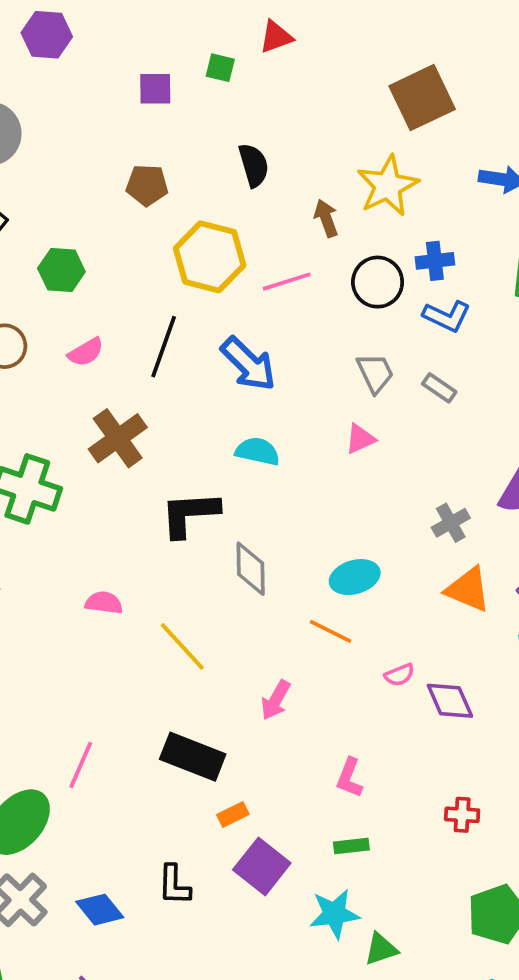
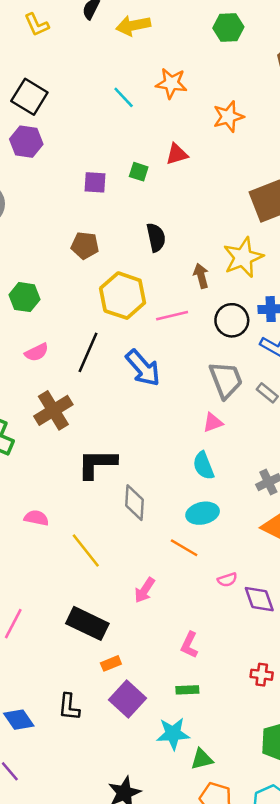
gray trapezoid: (375, 373) -> (226, 380), size x1.4
cyan semicircle: (258, 451) -> (204, 466), moved, turned -128

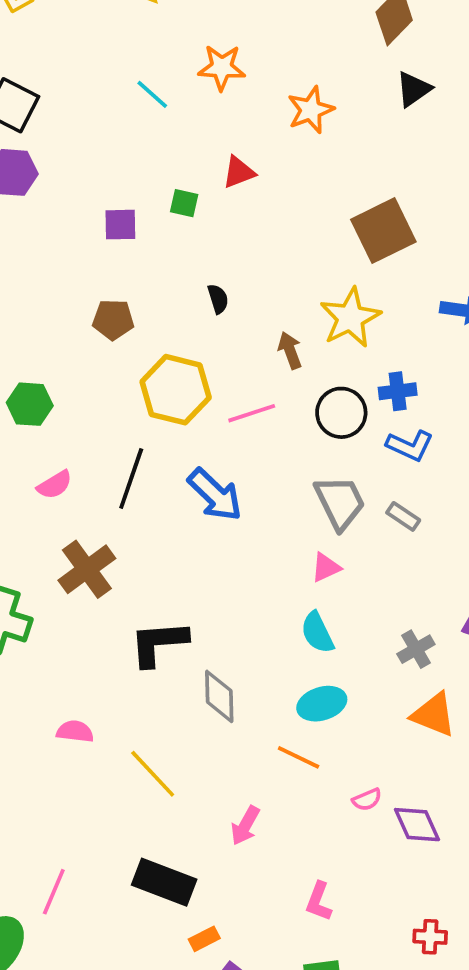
black semicircle: (156, 237) -> (218, 299), size x0.7

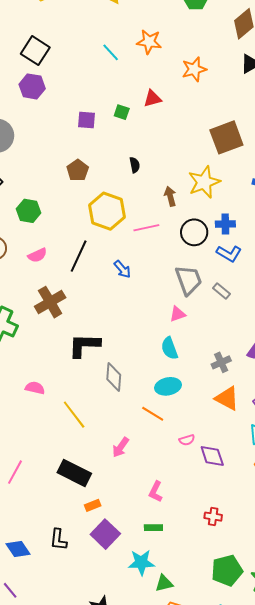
brown pentagon: (113, 320) -> (78, 170), turned 30
blue arrow: (215, 495) -> (122, 269), size x0.6

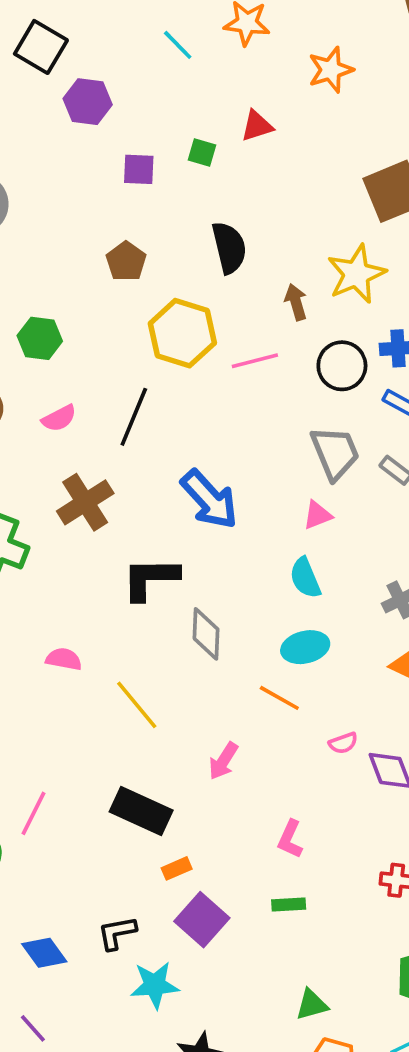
purple hexagon: (32, 86) -> (88, 102), moved
black semicircle: (135, 165) -> (229, 248), size x1.8
blue arrow: (122, 269) -> (209, 499), moved, size x1.8
black L-shape: (58, 540) -> (117, 933), turned 75
cyan star: (141, 562) -> (155, 985), moved

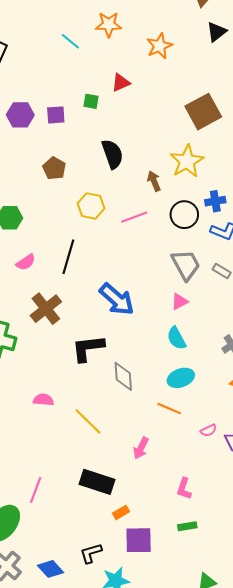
purple hexagon: (88, 102) -> (20, 115), moved
yellow hexagon: (182, 333) -> (91, 206), size x0.7
purple square: (202, 920) -> (139, 540), turned -36

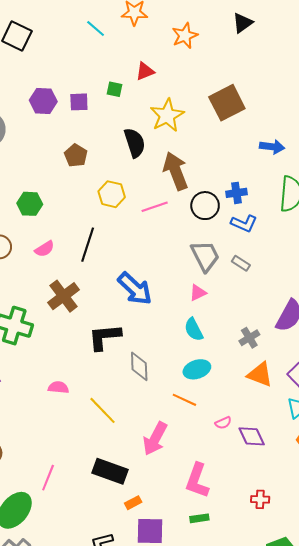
yellow star: (187, 161) -> (167, 115), moved
brown arrow: (154, 181) -> (176, 171), size x1.8
pink arrow: (141, 448) -> (155, 439), size x1.5
pink L-shape: (184, 489) -> (197, 481), size x1.6

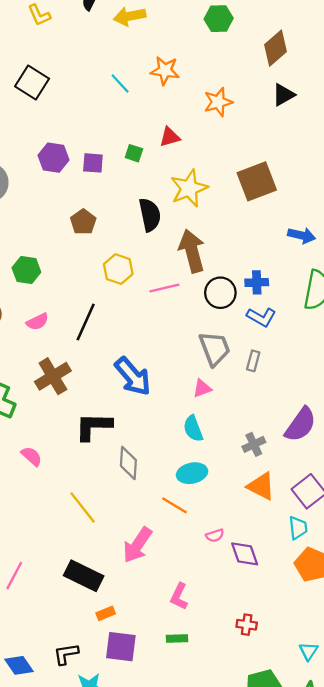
gray rectangle: (241, 263) -> (253, 361), turned 66
pink semicircle: (58, 387) -> (32, 456), moved, turned 30
pink L-shape: (197, 481) -> (179, 596), size x0.7

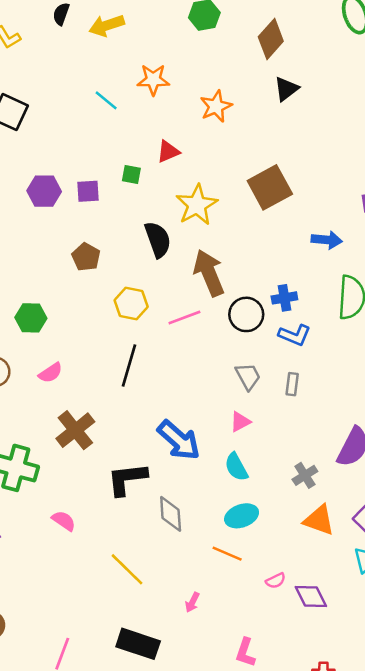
black line: (86, 322) -> (129, 365), moved
gray trapezoid: (215, 349) -> (248, 376), size x0.7
blue arrow: (133, 376) -> (179, 440), moved
pink arrow: (137, 545) -> (192, 602), size x0.5

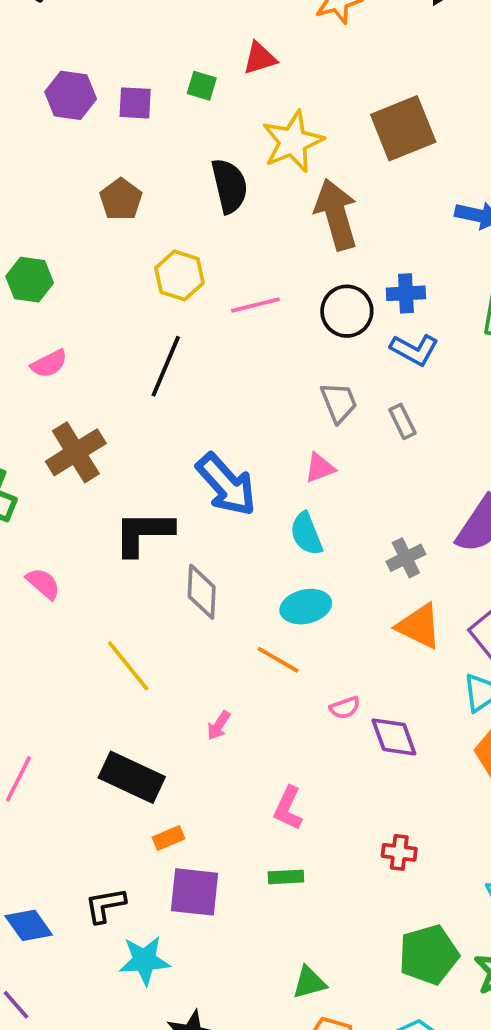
brown arrow: (209, 273) -> (336, 214), moved
gray rectangle: (292, 384) -> (402, 421), turned -40

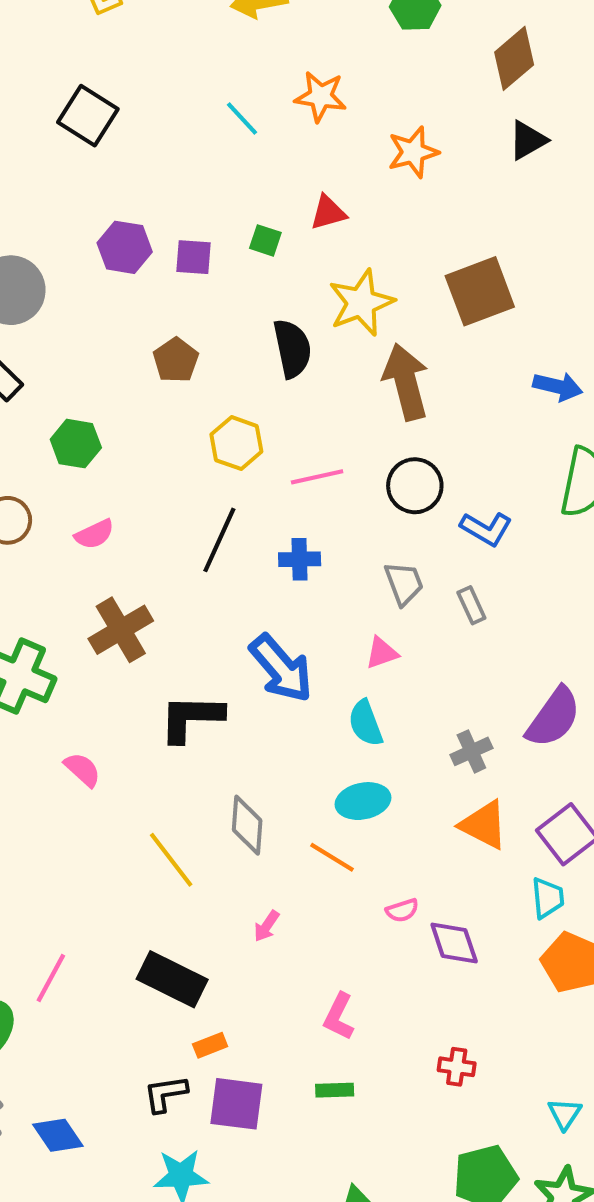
blue cross: (406, 293) -> (300, 559), moved
gray diamond: (202, 592) -> (247, 825), moved
black L-shape: (105, 905) -> (165, 1094), moved

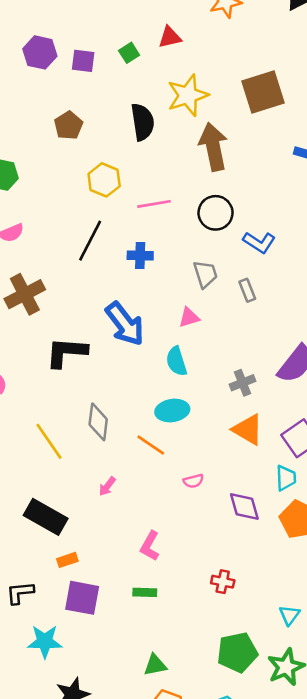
green square: (265, 240) -> (129, 53), turned 36
purple diamond: (454, 943) -> (244, 506), moved
black L-shape: (165, 1094) -> (20, 593), moved

